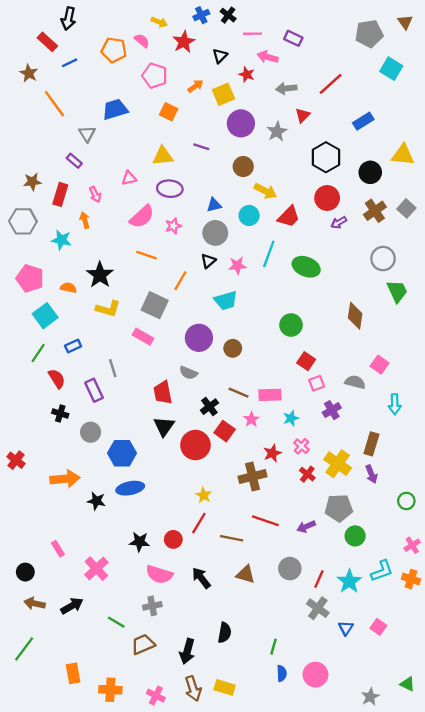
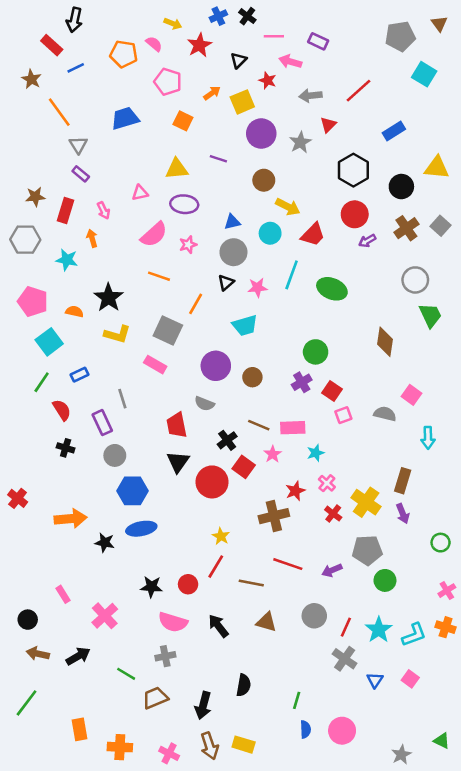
gray triangle: (87, 134) -> (78, 145), moved
purple cross: (332, 410) -> (302, 382), moved
gray circle: (91, 432) -> (115, 455), moved
cyan L-shape: (382, 571) -> (414, 635), moved

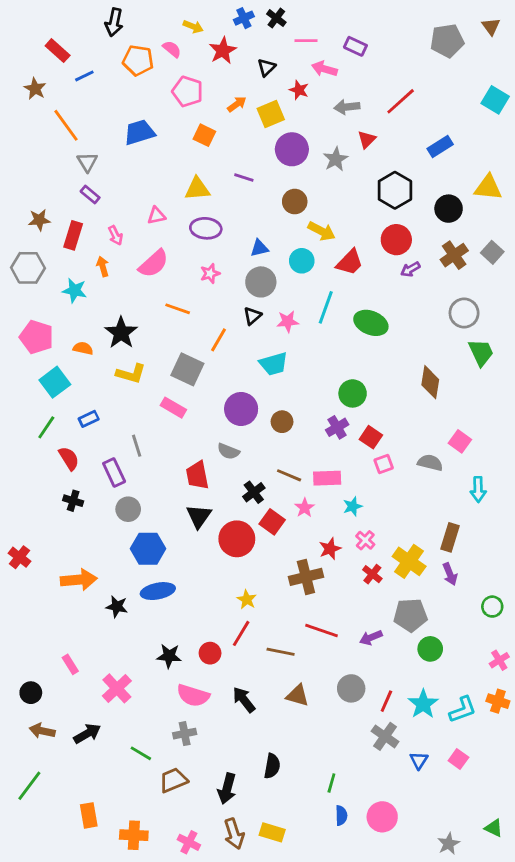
black arrow: (74, 20) -> (114, 22), moved
cyan square: (424, 74) -> (495, 100), moved
pink semicircle: (154, 235) -> (154, 264), moved

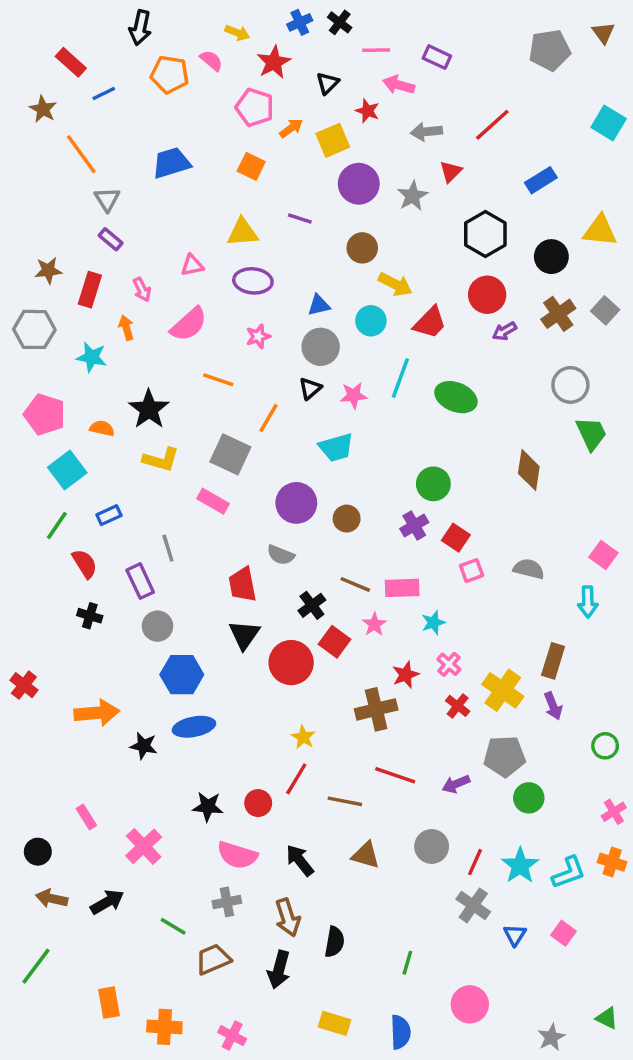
pink pentagon: (187, 91) -> (255, 107), moved
pink square: (460, 441) -> (603, 555), moved
blue semicircle: (341, 815) -> (400, 1032), moved, size x1.4
brown arrow: (234, 834) -> (288, 918), moved

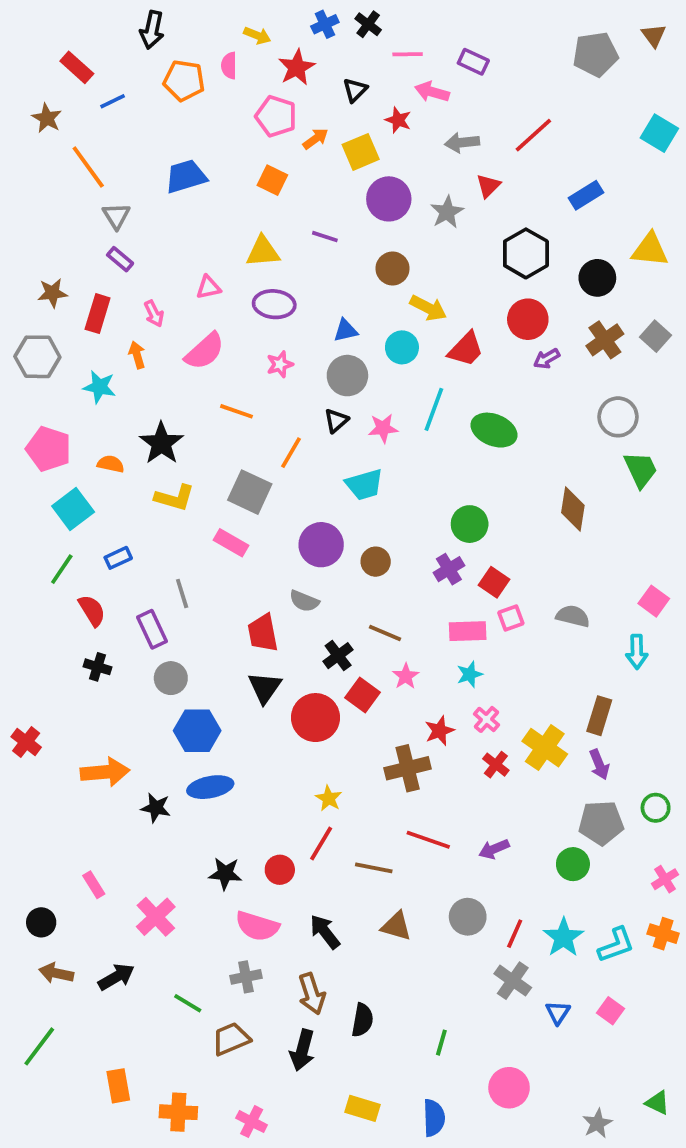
pink semicircle: (211, 61) -> (229, 66), turned -130
pink rectangle: (402, 588) -> (468, 631), moved
gray pentagon: (504, 756) -> (601, 823), moved

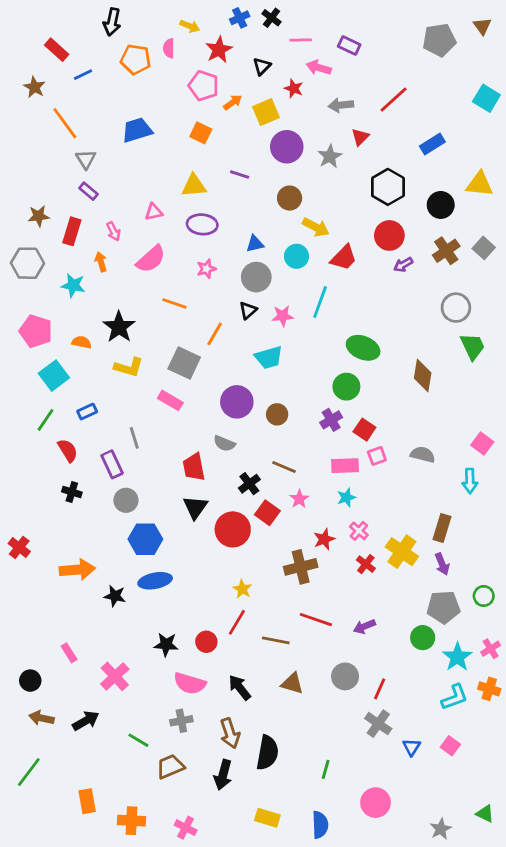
green ellipse: (494, 430) -> (363, 348), moved
cyan star: (564, 937) -> (457, 657), moved
black semicircle: (362, 1020) -> (267, 753), size x1.4

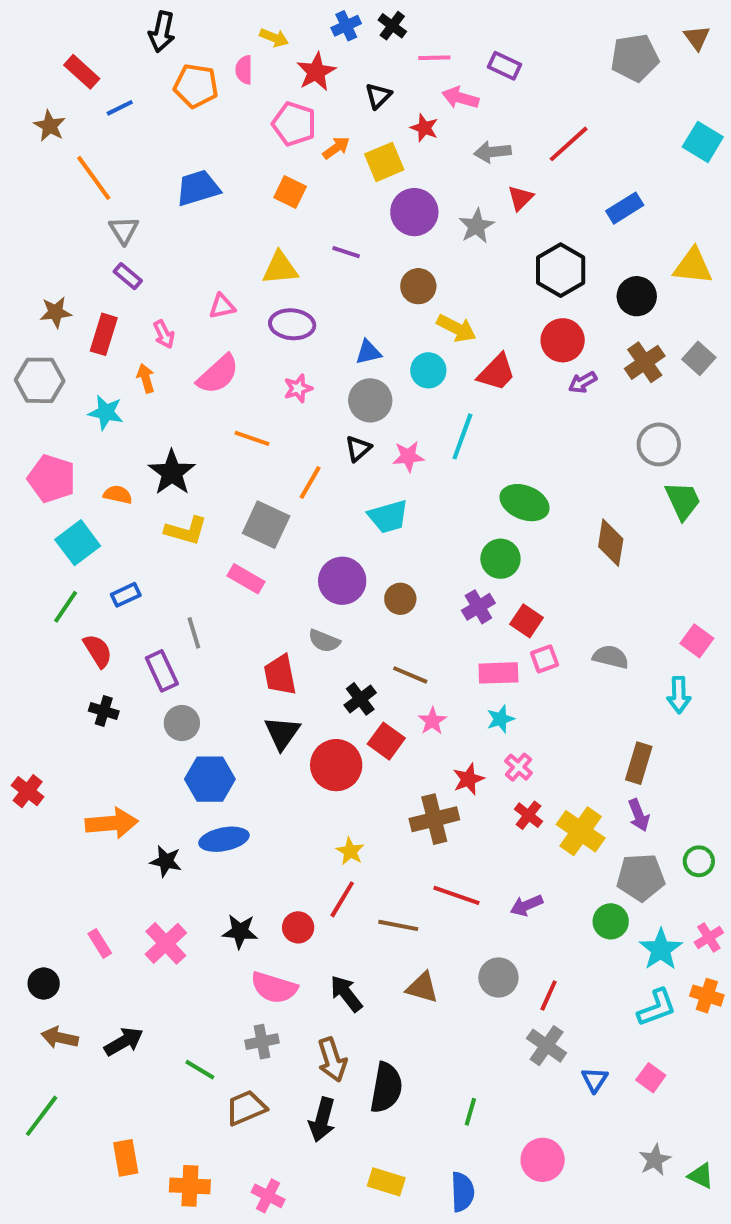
yellow cross: (402, 552) -> (581, 831), moved
pink cross: (115, 676) -> (166, 943), moved
gray star: (441, 829) -> (655, 1160), moved

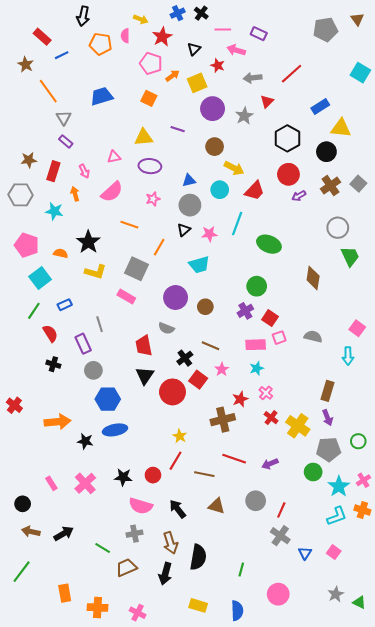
yellow triangle: (693, 266) -> (341, 128), moved
green ellipse: (525, 503) -> (269, 244), moved

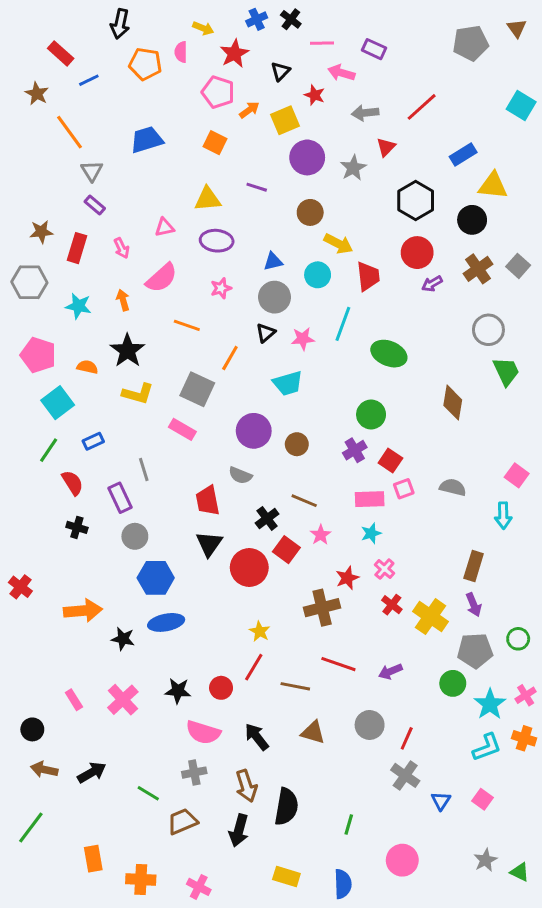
red trapezoid: (255, 191) -> (368, 276), turned -50
orange arrow: (75, 194) -> (123, 300), moved

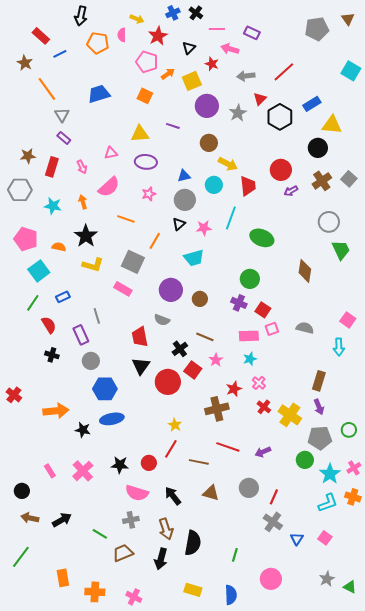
black hexagon: (416, 201) -> (280, 117), moved
purple cross: (355, 450) -> (239, 303), turned -35

